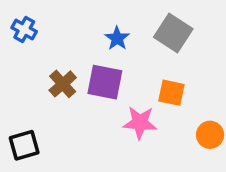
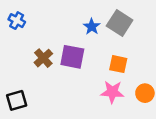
blue star: (117, 38) -> (92, 27), moved
pink star: (140, 122) -> (112, 92), moved

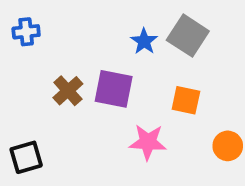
blue cross: (17, 21) -> (26, 32), turned -35
pink star: (112, 92) -> (148, 142), moved

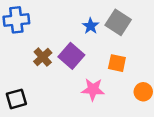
blue cross: (26, 32) -> (16, 20), size x1.5
purple square: (114, 89) -> (71, 56), turned 30

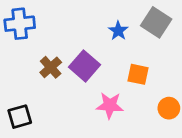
gray square: (118, 22) -> (156, 22), moved
blue star: (91, 26) -> (118, 31), moved

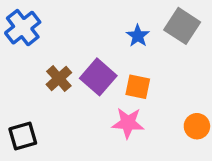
blue cross: (20, 24) -> (23, 28), turned -32
orange square: (138, 74) -> (138, 87), moved

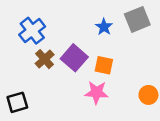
gray square: (182, 26) -> (137, 19), turned 35
blue cross: (23, 28) -> (32, 31), moved

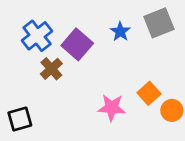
purple square: (74, 58) -> (77, 44), moved
orange square: (104, 65) -> (149, 93), moved, turned 36

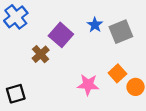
gray square: (159, 23) -> (121, 32), moved
blue cross: (37, 36) -> (16, 17), moved

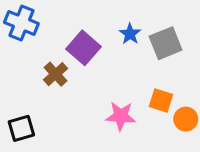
blue cross: (16, 17) -> (21, 23), turned -30
orange square: (117, 73) -> (161, 101), turned -30

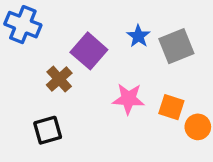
pink star: (121, 116) -> (128, 99), moved
black square: (21, 128) -> (48, 130), moved

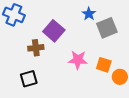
blue star: (138, 36) -> (89, 14), moved
brown cross: (59, 79) -> (36, 48), turned 35

